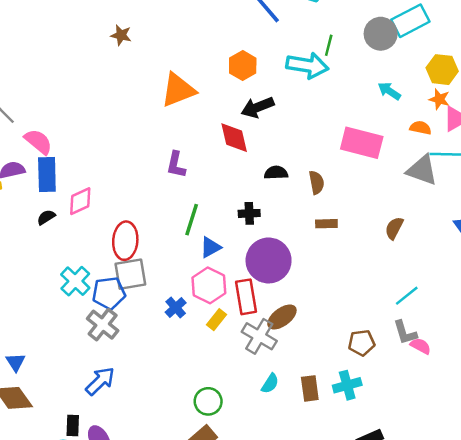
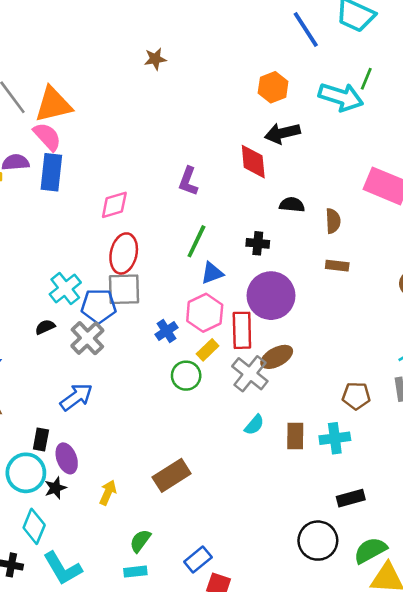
brown star: (121, 35) -> (155, 59), moved, turned -30
orange triangle: (178, 90) -> (53, 105), moved
pink diamond: (80, 201) -> (114, 205), moved
black semicircle: (46, 217) -> (45, 327), moved
green circle: (208, 401) -> (186, 376), moved

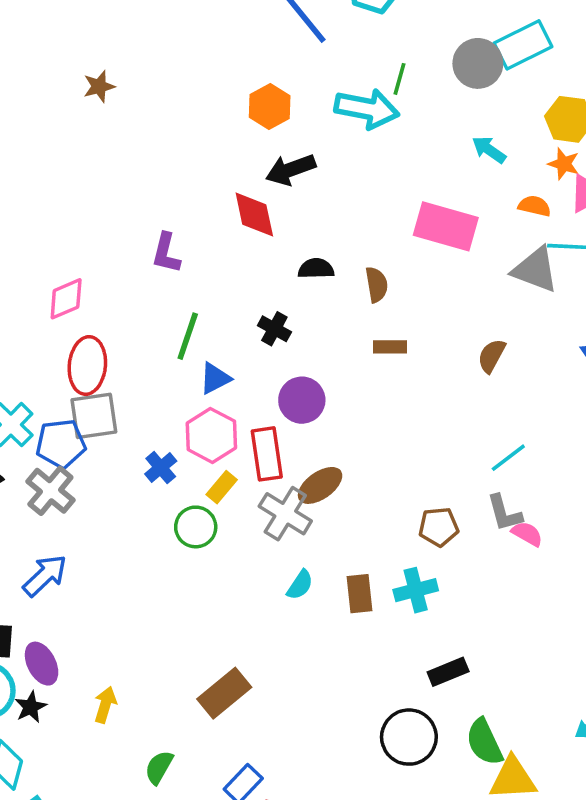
black cross: (258, 243) -> (274, 329), turned 30
purple circle: (271, 296) -> (302, 400), size x0.7
brown rectangle: (172, 475) -> (224, 693), moved
green semicircle: (370, 550) -> (484, 742), turned -80

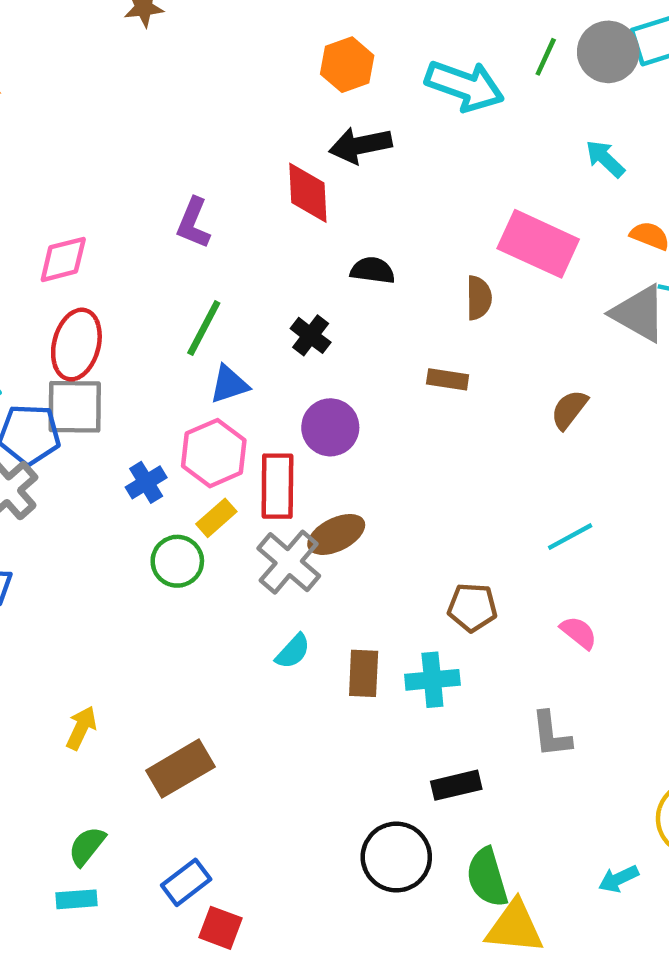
green line: (399, 79) -> (546, 57), moved
brown semicircle: (377, 285) -> (479, 298), moved
gray L-shape: (504, 513) -> (551, 734), moved
yellow arrow: (105, 705) -> (81, 728), moved

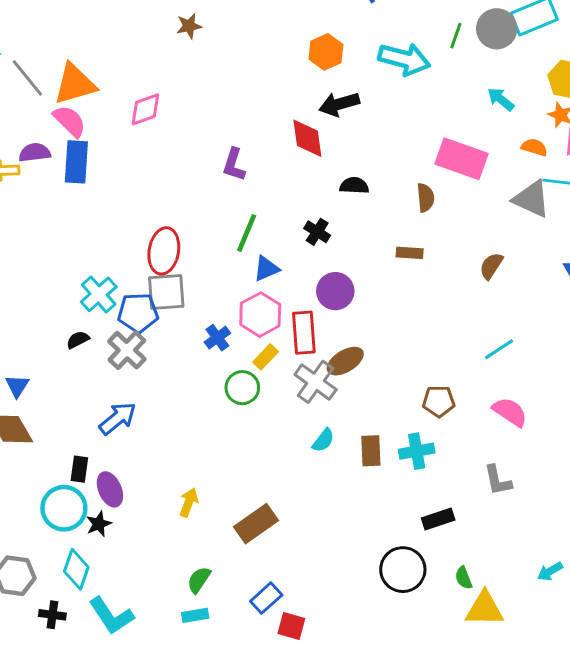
pink diamond: (63, 259) -> (145, 109), moved
pink semicircle: (579, 633) -> (510, 412), size x1.4
green semicircle: (487, 877) -> (464, 578), size x0.6

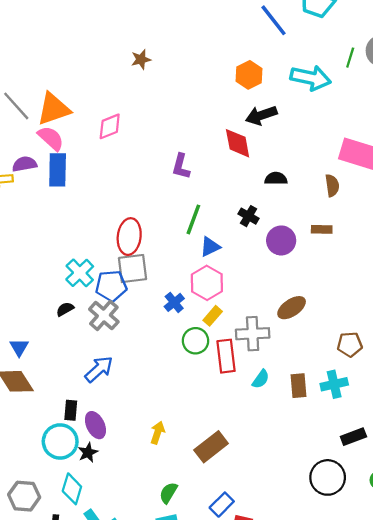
purple circle: (335, 291) -> (281, 240), moved
red rectangle: (304, 333) -> (226, 356), moved
brown ellipse: (345, 361) -> (292, 308), moved
gray cross: (316, 382) -> (253, 334), turned -36

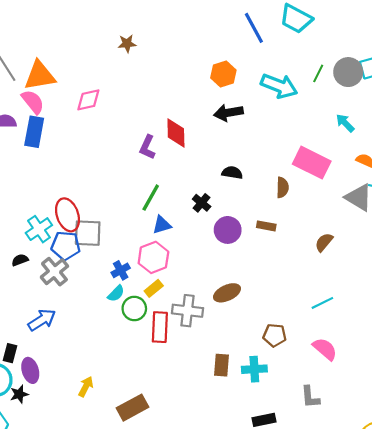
red diamond: (238, 143) -> (176, 133), moved
red ellipse: (129, 237) -> (68, 215), moved, turned -36
cyan semicircle: (261, 379) -> (116, 294), moved

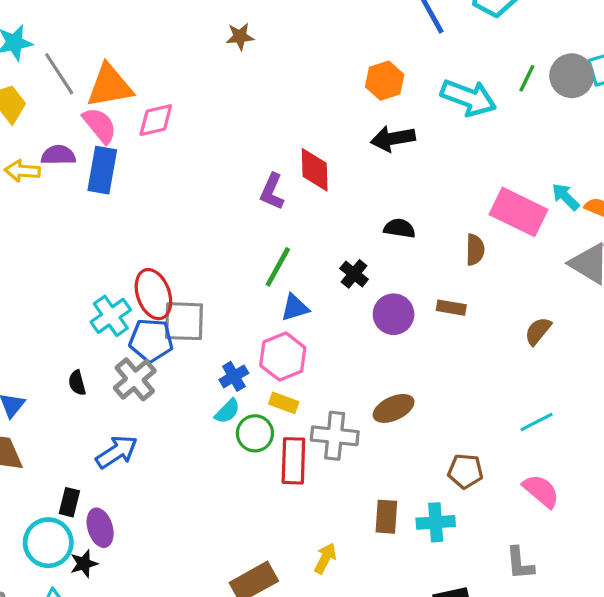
pink diamond: (88, 100) -> (156, 120), moved
cyan arrow: (345, 123) -> (566, 197), moved
black semicircle: (20, 260) -> (77, 383), moved, turned -84
yellow rectangle: (154, 288) -> (284, 403), turned 60
yellow arrow: (86, 387) -> (325, 558), moved

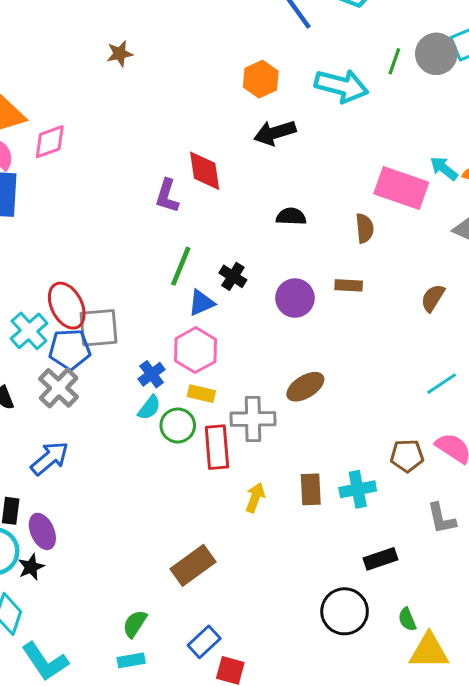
black cross: (354, 274) -> (233, 276), moved
brown pentagon: (465, 471) -> (407, 456), moved
yellow arrow: (325, 558) -> (255, 498), moved

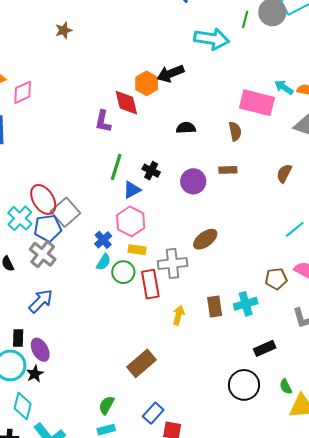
orange hexagon: (261, 79) -> (147, 83), moved
gray square: (98, 328) -> (65, 212), turned -32

